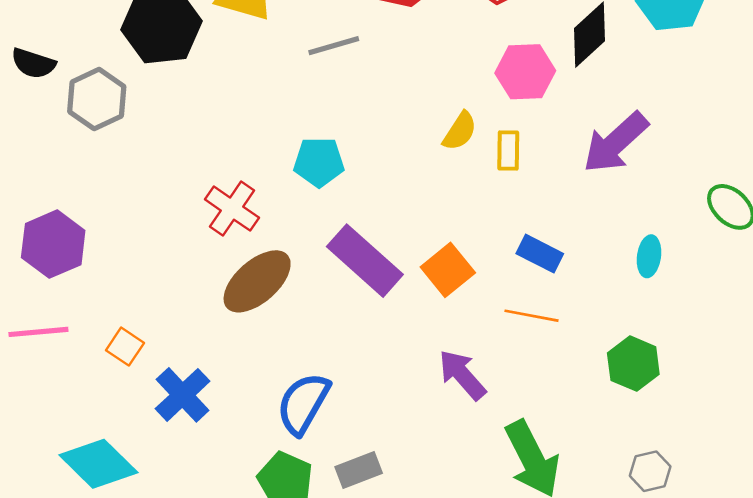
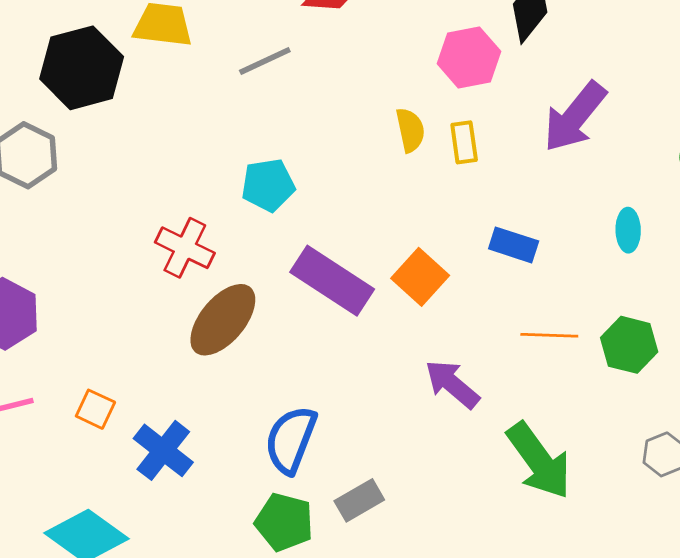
yellow semicircle: (460, 131) -> (410, 130), turned -36
orange line: (532, 316) -> (549, 335), moved

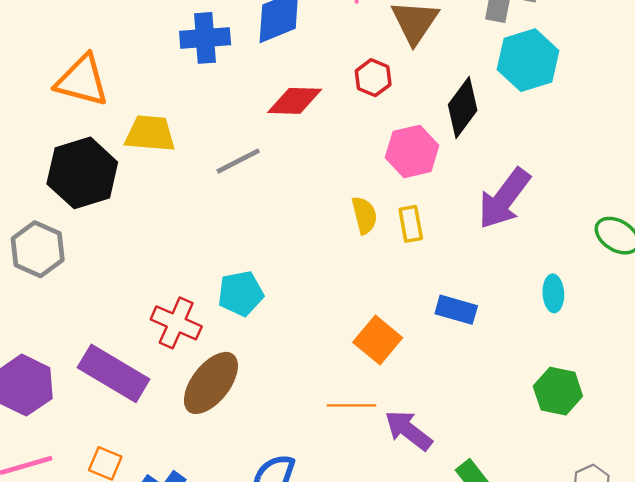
cyan pentagon: (268, 185) -> (241, 293), moved
purple rectangle: (332, 281) -> (114, 373), moved
orange line: (549, 335) -> (352, 405), moved

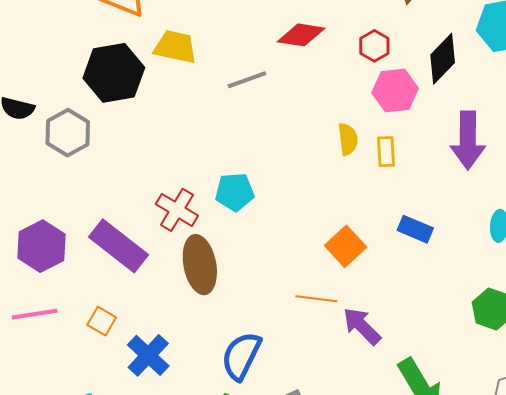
red hexagon: (373, 78) -> (374, 46), moved
purple arrow: (504, 199) -> (468, 140), turned -44
brown ellipse: (211, 383) -> (200, 265), turned -56

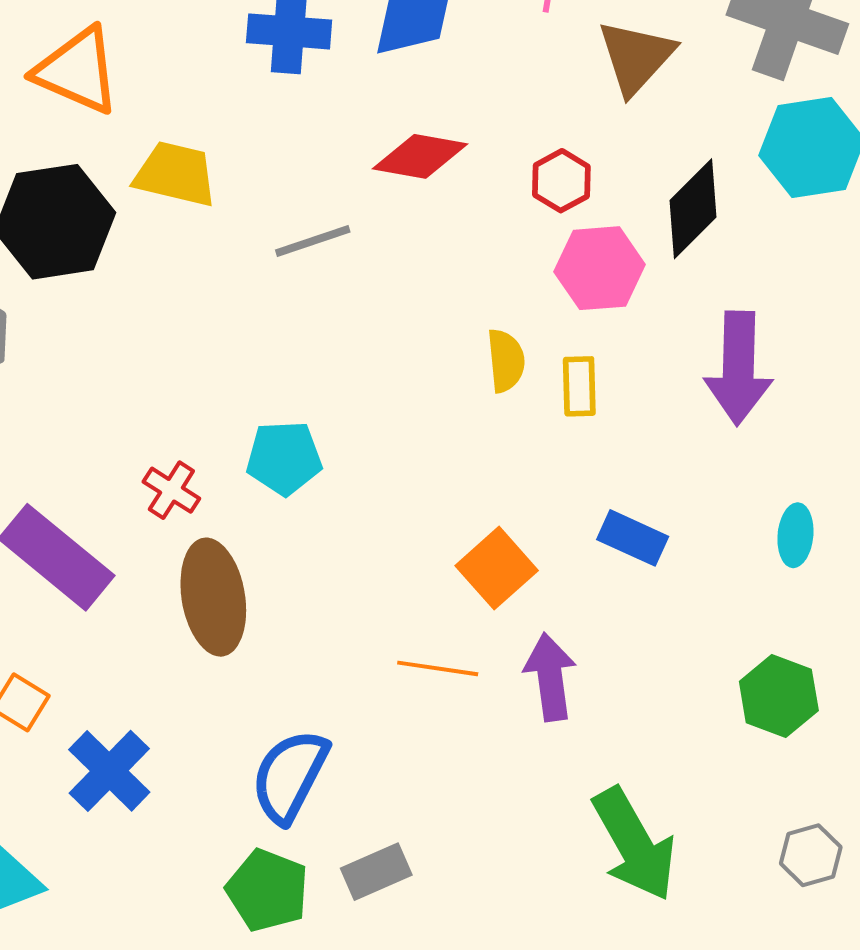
red cross: (177, 210) -> (171, 490), size x0.7
purple arrow: (362, 326) -> (550, 677), moved, turned 36

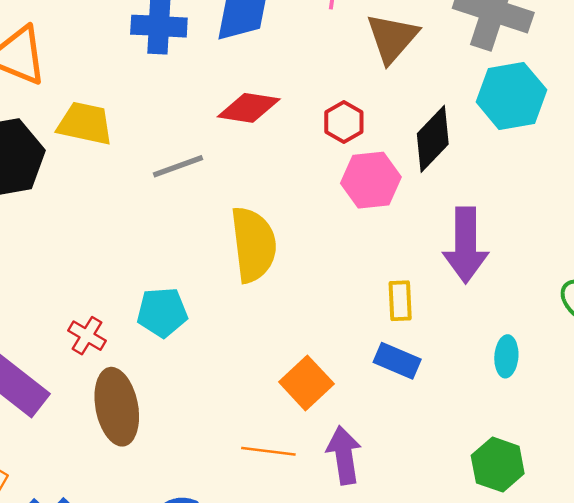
yellow semicircle: (506, 361) -> (253, 244), moved, size x1.8
yellow rectangle: (579, 386) -> (400, 301), moved

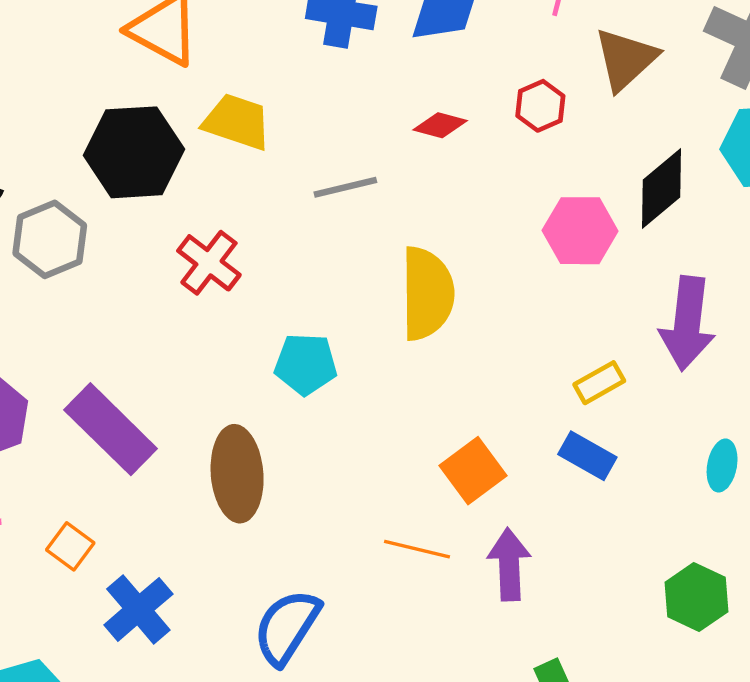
red diamond: (249, 108) -> (440, 125), size x0.7
red hexagon: (344, 122) -> (540, 106), moved
yellow rectangle: (400, 301) -> (599, 383), turned 57
red cross: (87, 336) -> (209, 263), moved, size x1.4

